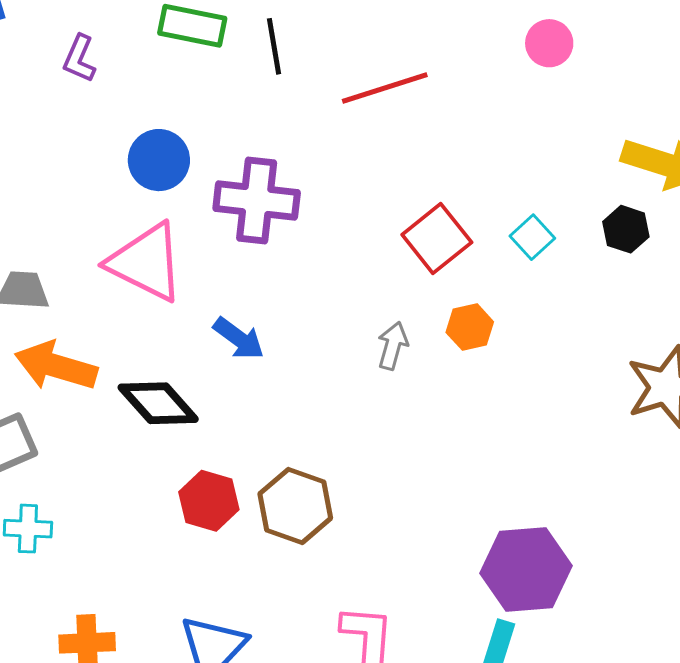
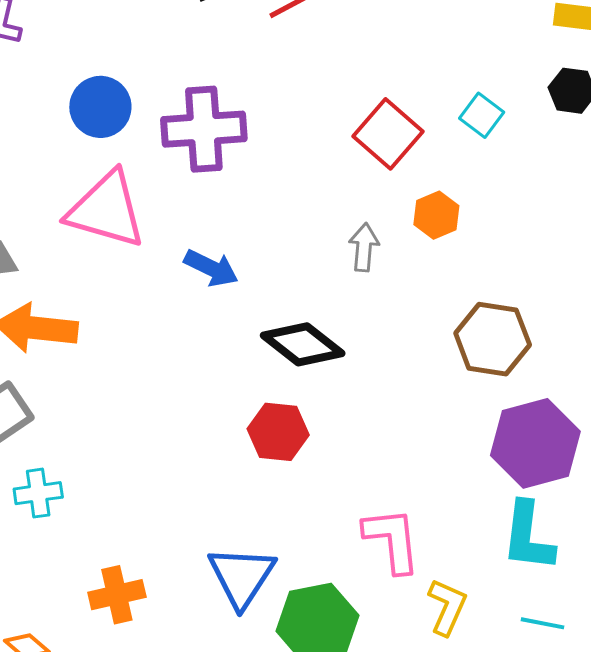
black diamond: (158, 403) -> (303, 344), moved
red hexagon: (209, 501) -> (278, 432), moved
brown hexagon: (295, 506) -> (493, 339), moved

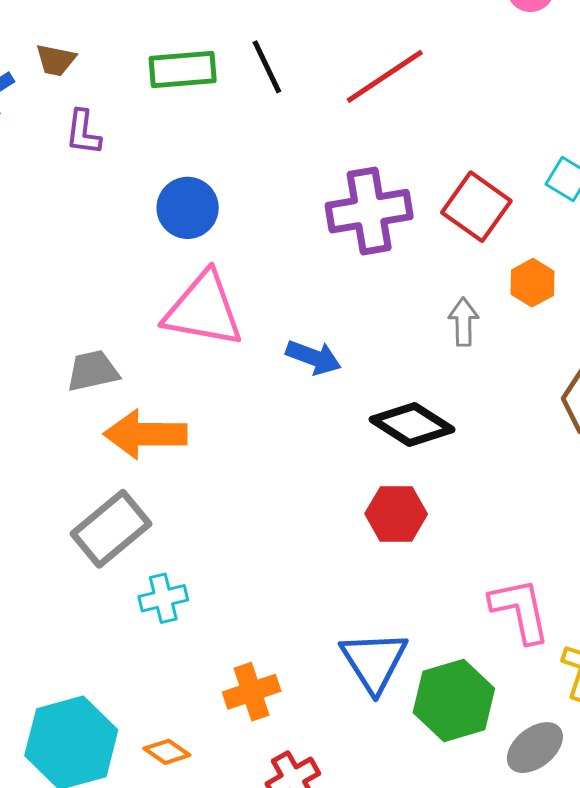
purple cross: (204, 129) -> (369, 211), moved

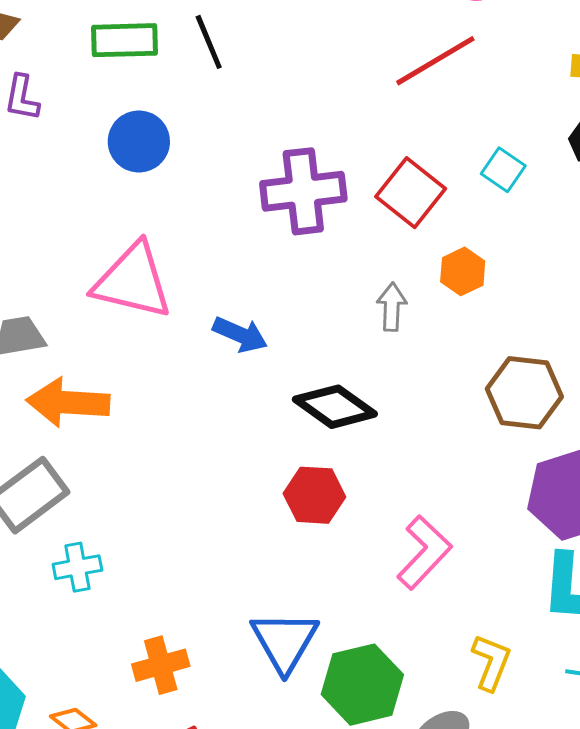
red line: (385, 76) -> (435, 61), moved
blue circle: (188, 208) -> (139, 142), moved
pink L-shape: (520, 610) -> (424, 552), moved, turned 52

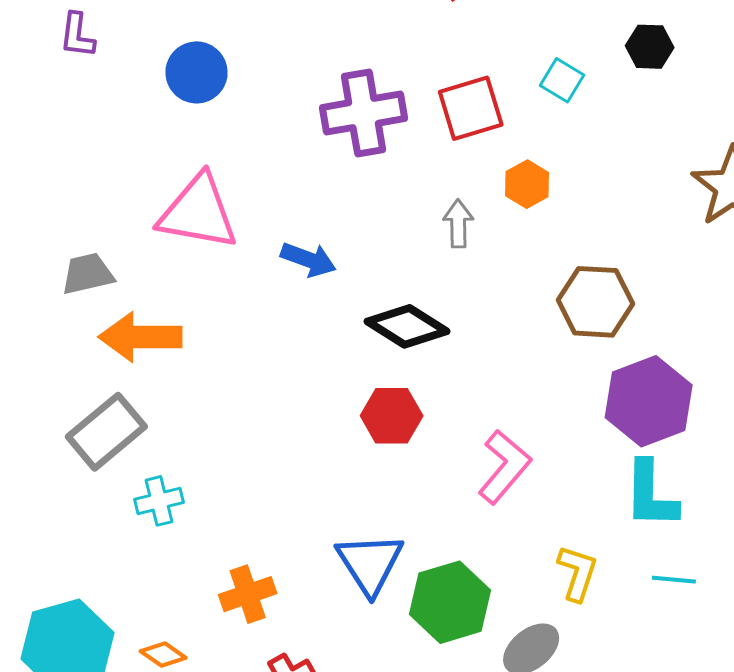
red square: (411, 193) -> (471, 108), turned 38

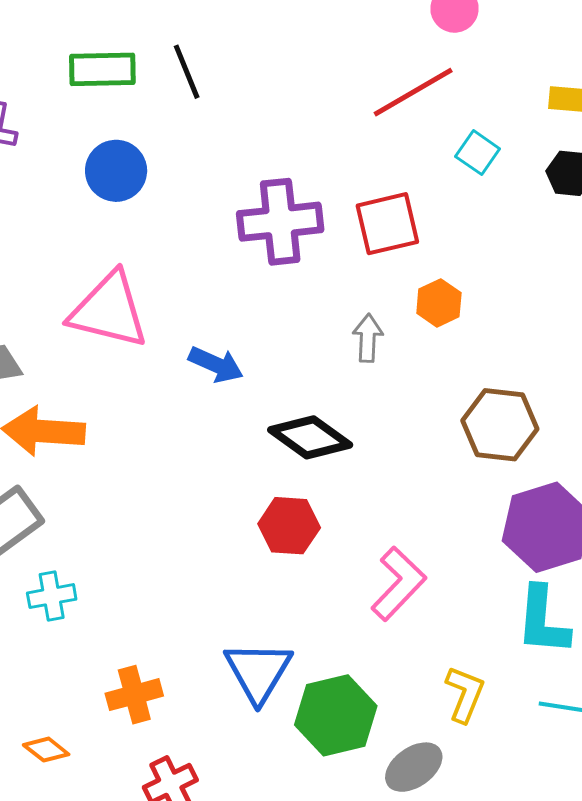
cyan square: (562, 80) -> (478, 153), moved

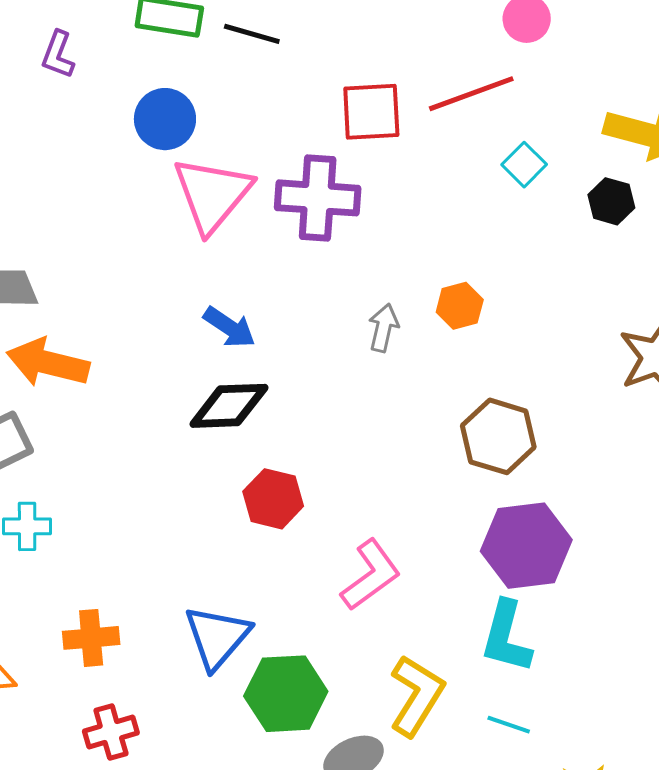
black line: (187, 72) -> (252, 34), turned -62
red square: (387, 224) -> (371, 112), moved
pink triangle: (109, 310) -> (212, 194), moved, turned 46
black diamond: (310, 437) -> (229, 406), moved, turned -48
yellow L-shape: (465, 694) -> (417, 695), size x1.4

